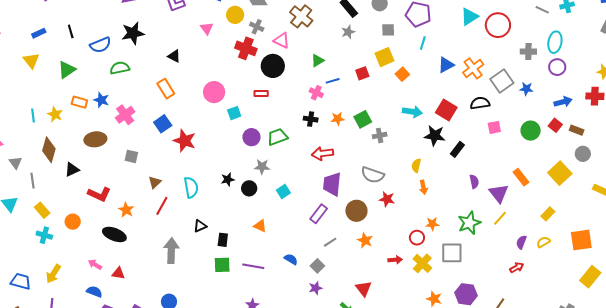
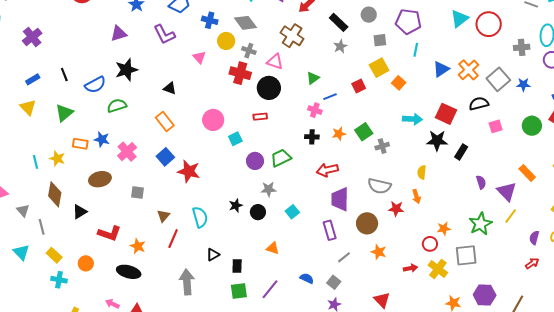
orange arrow: (423, 187) -> (416, 196), moved
purple rectangle: (319, 214) -> (330, 230), turned -48
purple line: (253, 266) -> (270, 289), turned -55

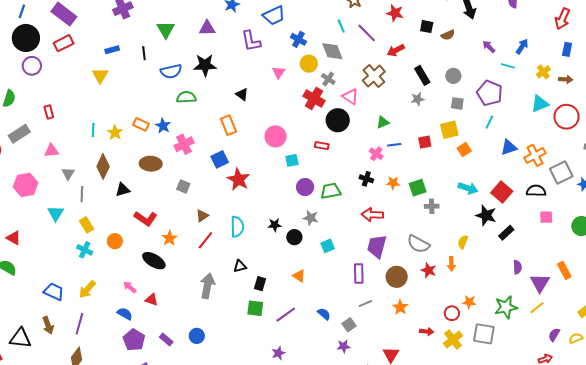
green triangle: (64, 113) -> (166, 30), moved, turned -36

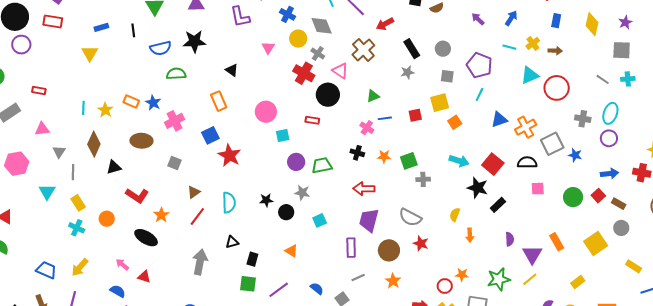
red rectangle: (64, 43) -> (53, 21), turned 36
cyan line: (508, 66) -> (509, 47), moved
red rectangle: (49, 112) -> (39, 90), turned -64
orange arrow: (451, 264) -> (470, 235), moved

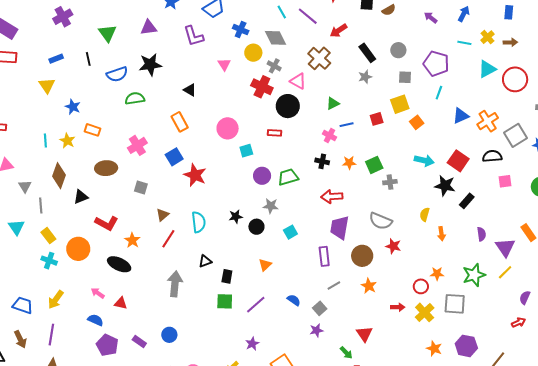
blue star: (153, 103) -> (73, 107), moved
orange circle: (107, 219) -> (78, 249), size x1.5
orange triangle: (291, 251) -> (265, 265), turned 48

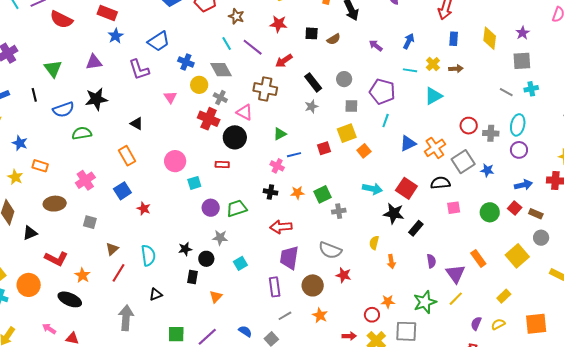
brown cross: (319, 58) -> (265, 89), turned -30
red circle: (515, 79) -> (469, 126), moved, size x0.7
red star: (195, 175) -> (144, 209), size x0.6
black rectangle: (227, 276) -> (193, 277), moved

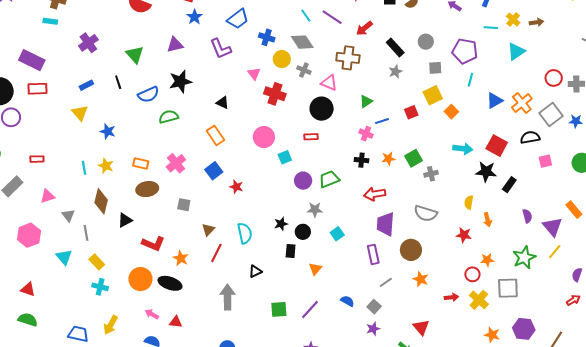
red cross: (209, 119) -> (275, 94), moved
orange rectangle: (40, 166) -> (141, 163), moved
red star: (343, 275) -> (464, 235), moved
orange circle: (29, 285) -> (140, 279), moved

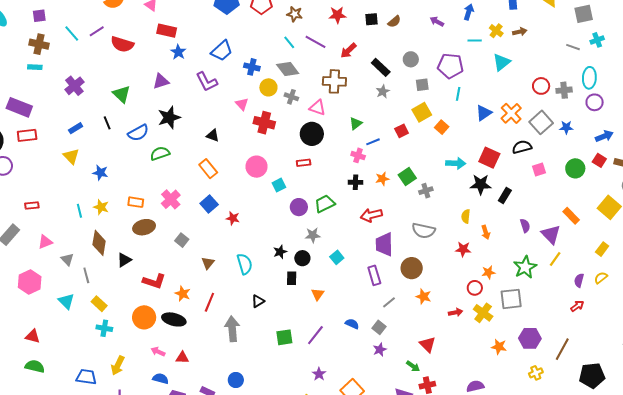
gray square: (184, 205) -> (182, 240), turned 32
red line: (216, 253) -> (209, 302), moved

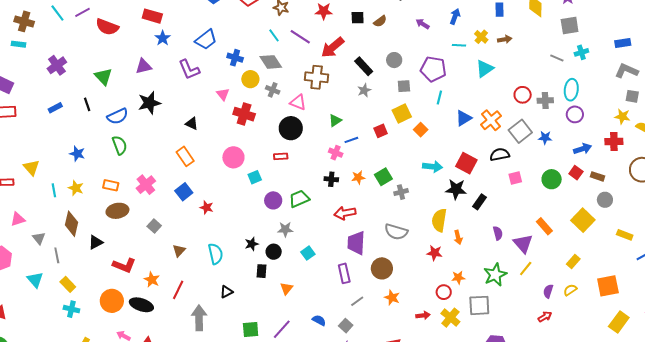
red arrow: (348, 51) -> (333, 47), size x1.4
green semicircle: (160, 153) -> (120, 145), moved, turned 84
yellow triangle: (71, 156) -> (31, 168), moved
yellow semicircle: (466, 216) -> (439, 220), size x1.6

